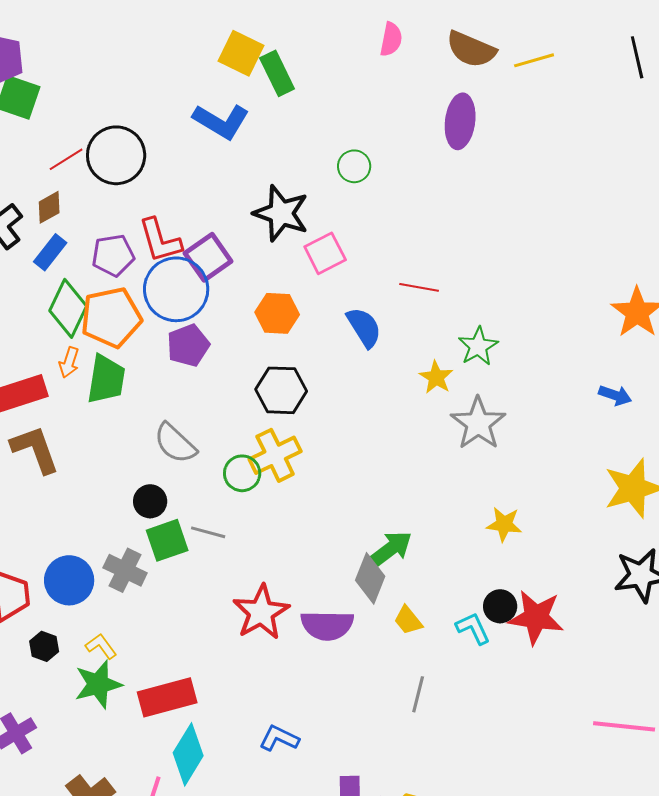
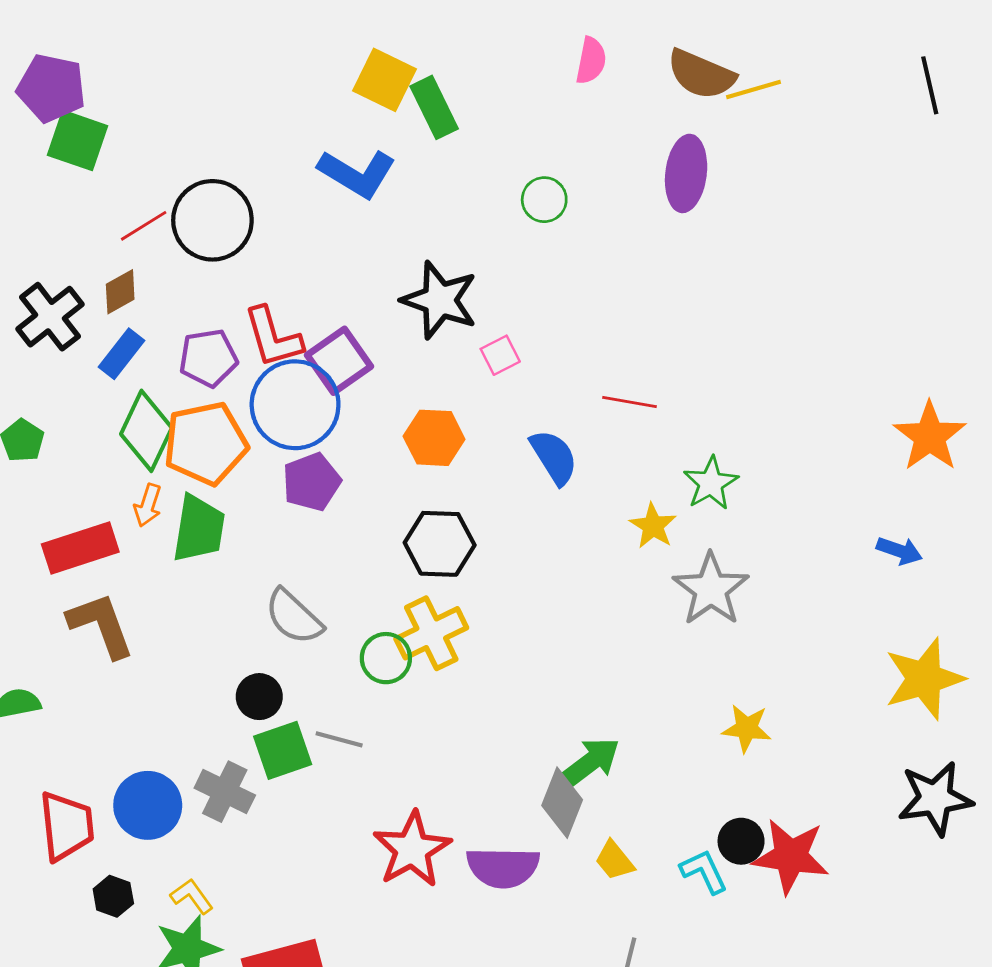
yellow line: (534, 60) -> (753, 89), moved
green circle: (354, 166) -> (544, 200), moved
pink square: (325, 253) -> (500, 355), size x0.7

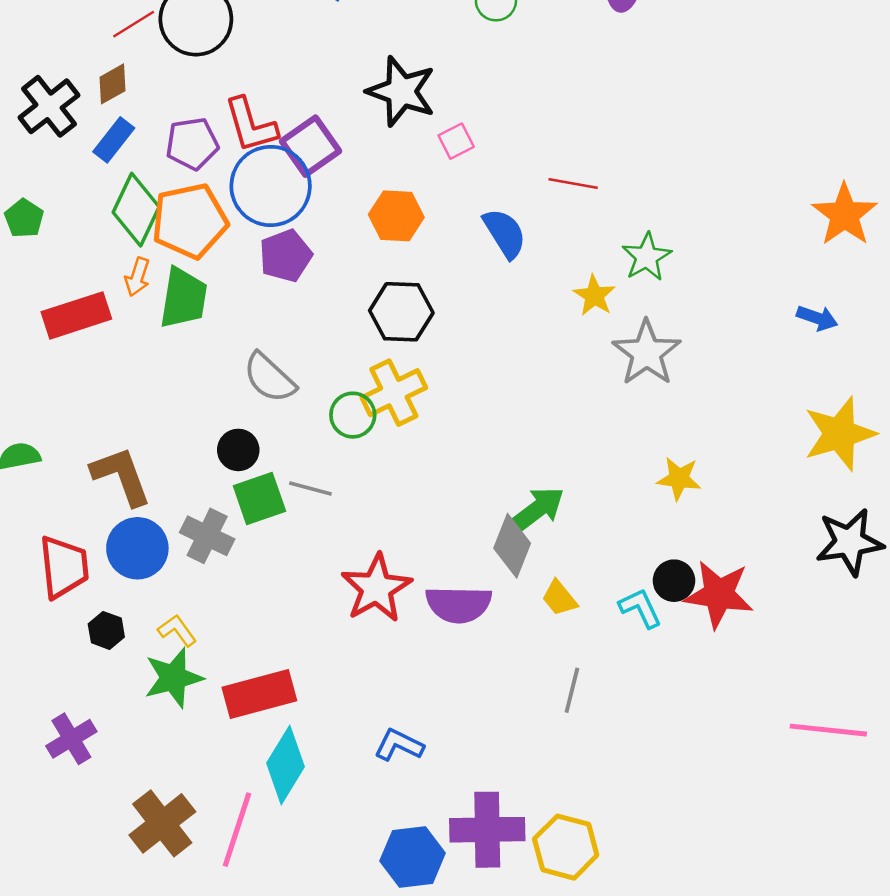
brown L-shape: (101, 625) -> (121, 476), moved

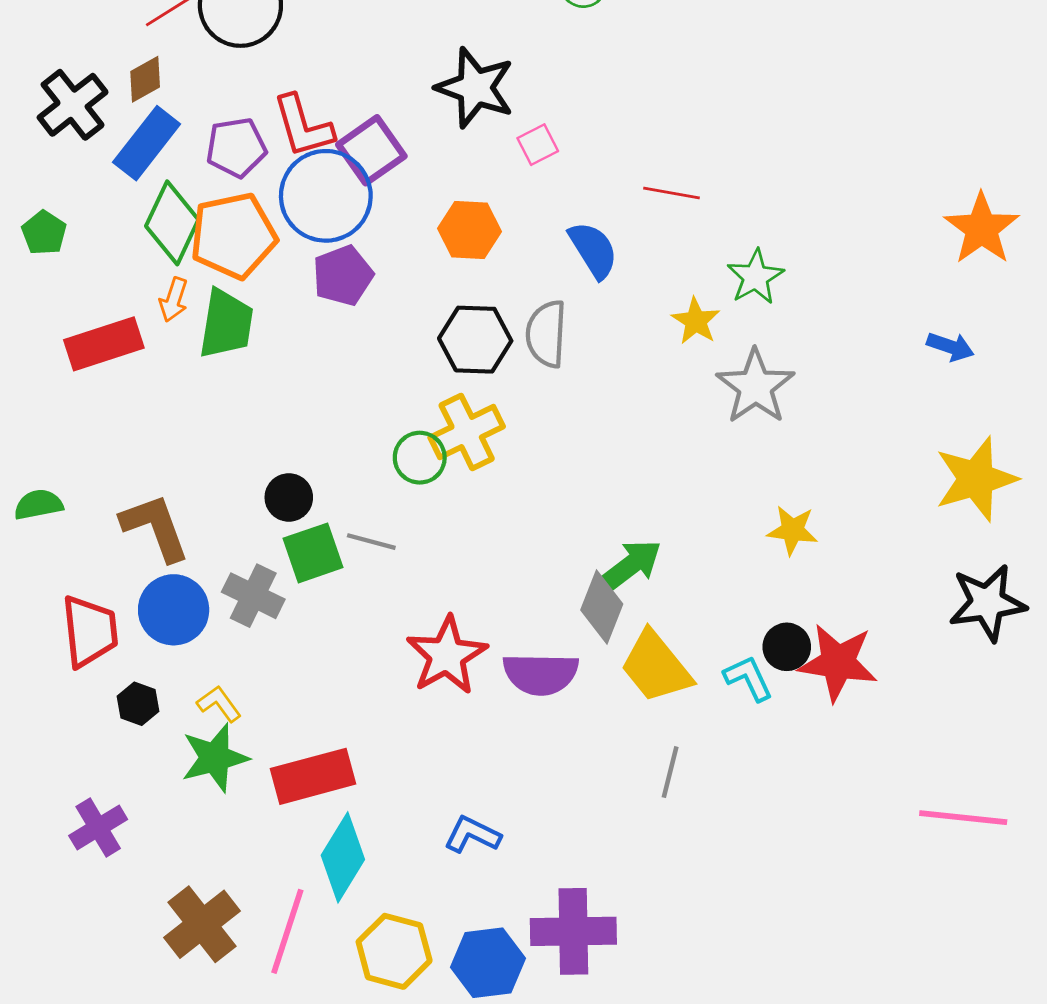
blue rectangle: (114, 140) -> (147, 143), size x1.4
gray semicircle: (269, 378) -> (546, 334), moved, turned 50
yellow trapezoid: (559, 598) -> (656, 667), size x1.8
yellow hexagon: (566, 847) -> (394, 951), moved

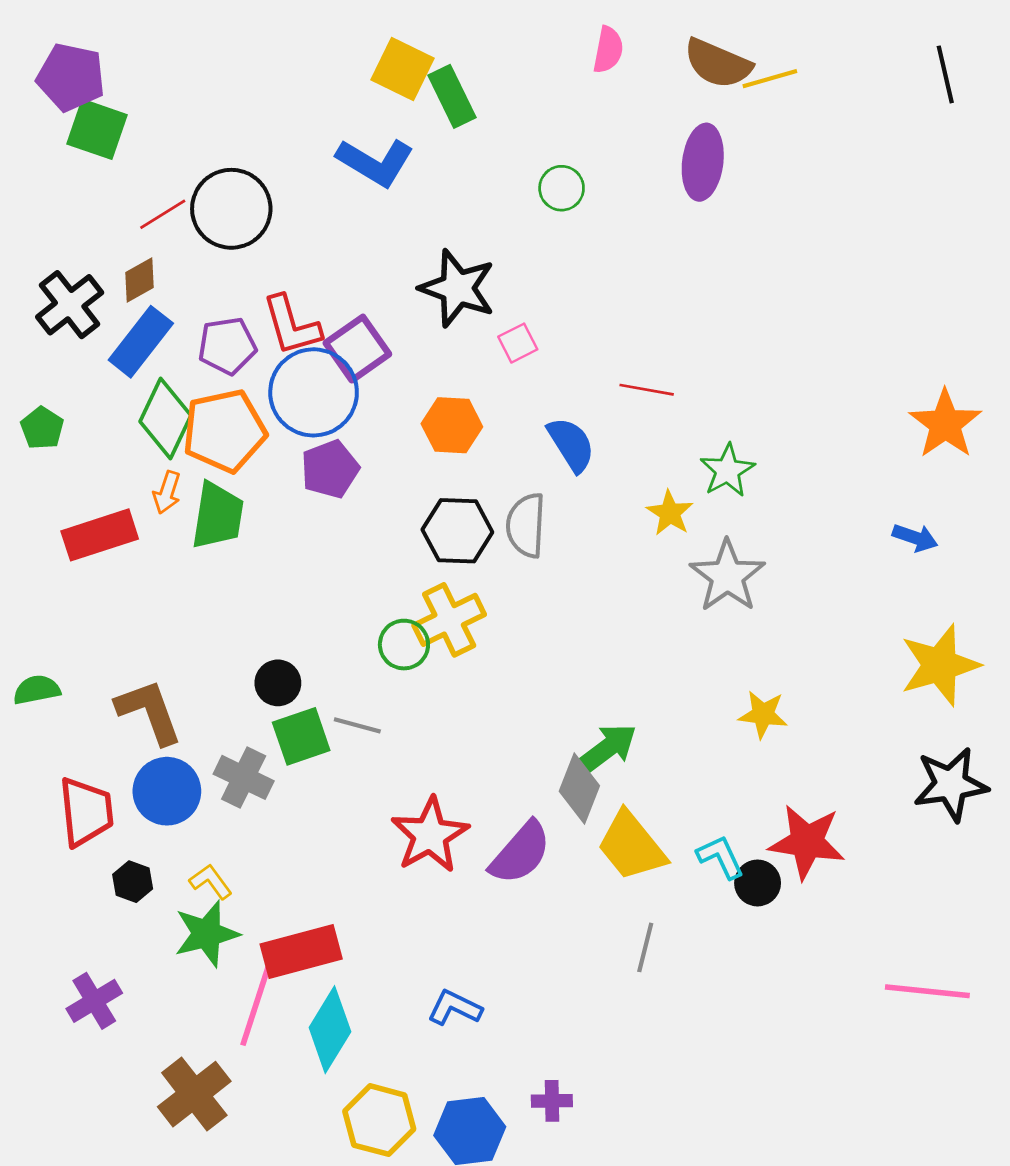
black circle: (787, 647) -> (758, 883), moved
purple semicircle: (541, 674) -> (520, 853), turned -50
pink line: (287, 931) -> (256, 1005), moved
purple cross: (573, 931) -> (552, 1101), size x0.5

